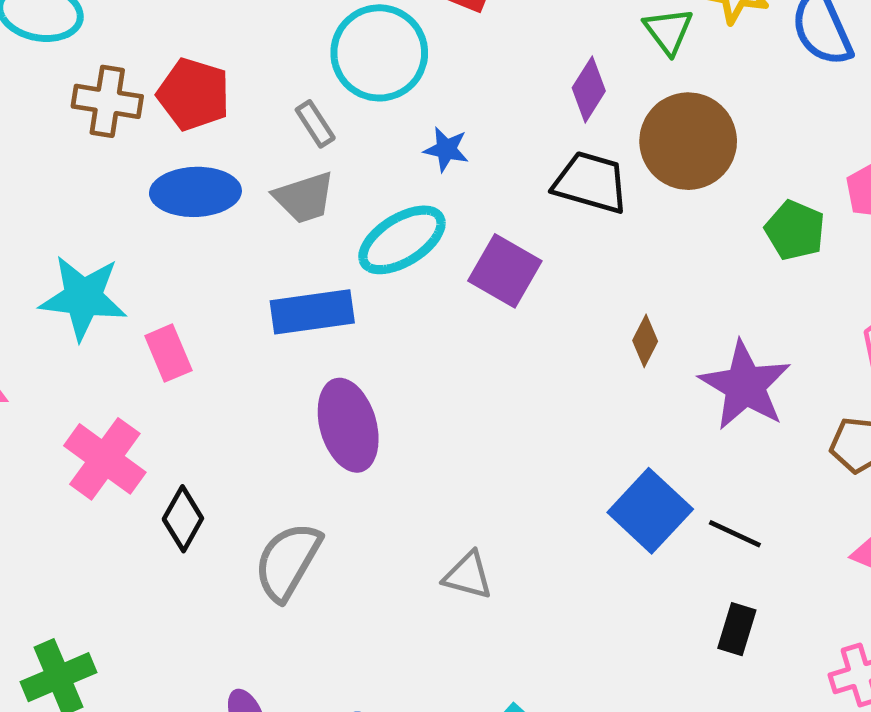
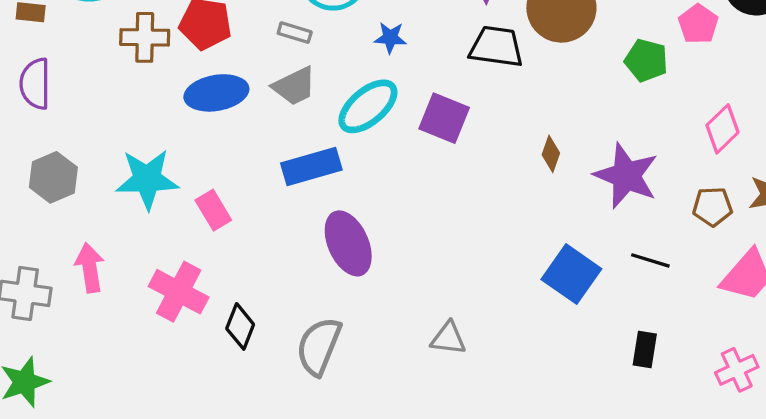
gray rectangle: (315, 124) -> (295, 33), turned -32
black line: (735, 534) -> (650, 260), moved

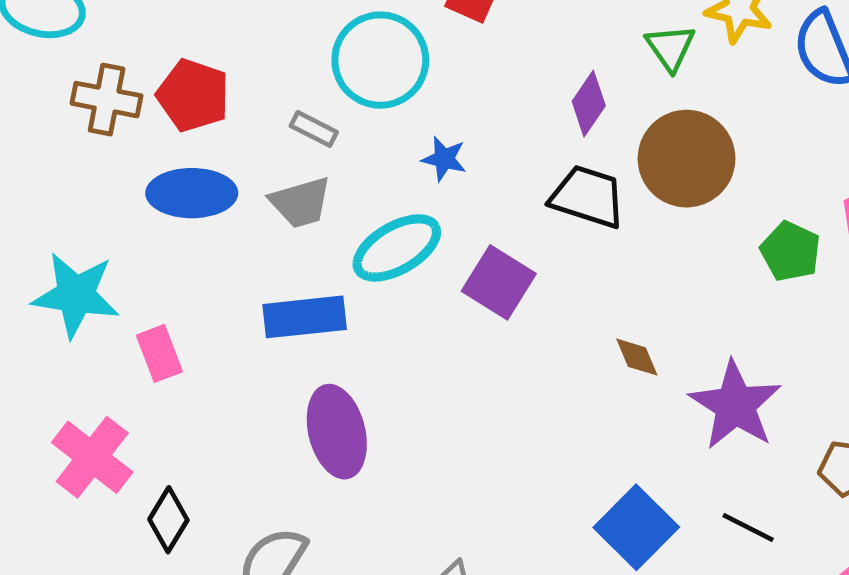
brown diamond: (551, 154) -> (637, 357), turned -52

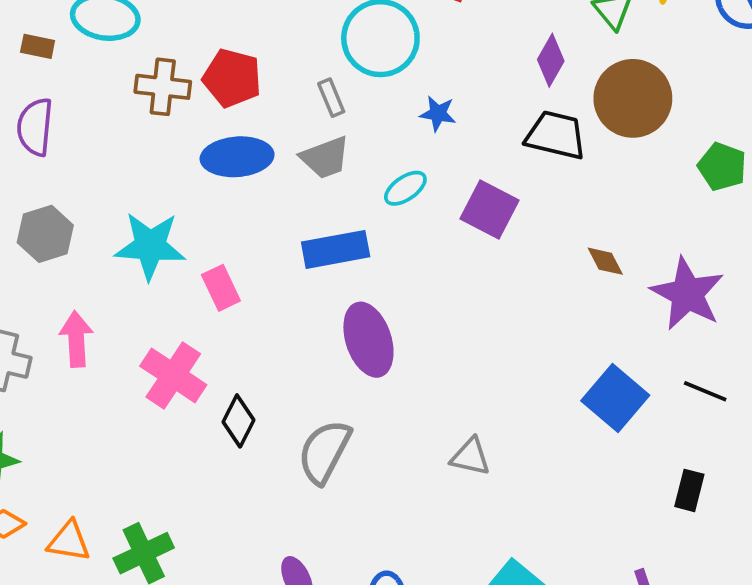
gray rectangle: (314, 129) -> (331, 98), turned 45
cyan ellipse: (397, 248) -> (405, 188), size x0.6

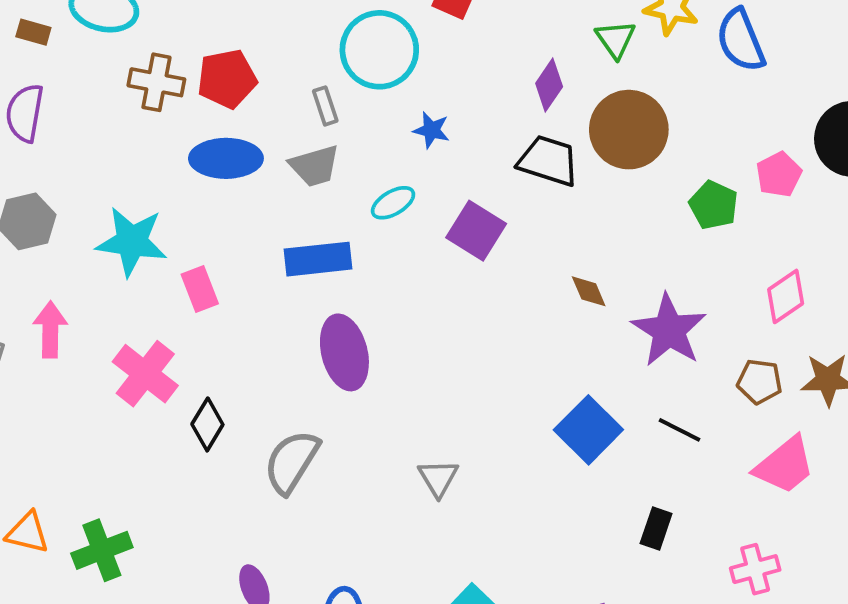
red pentagon: (232, 78) -> (227, 79), turned -30
gray triangle: (470, 457) -> (438, 478), turned 42

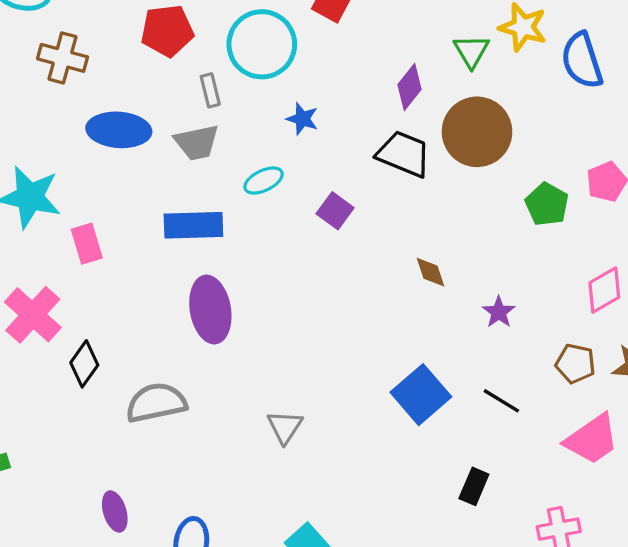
red pentagon: (227, 79) -> (167, 31), moved
purple square: (476, 231) -> (335, 211), size x0.7
purple star: (669, 330) -> (499, 312), size x0.5
gray semicircle: (292, 462) -> (156, 403), turned 42

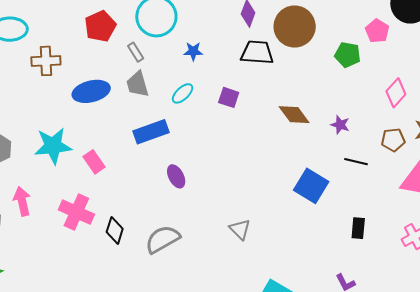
gray trapezoid: (197, 142) -> (138, 84), turned 104
brown diamond: (430, 272) -> (294, 115), size x1.5
purple ellipse: (210, 310) -> (176, 176), size x0.6
black line: (501, 401) -> (356, 162), moved

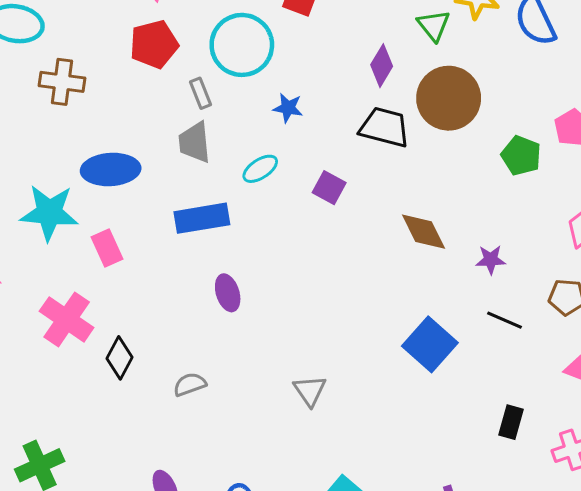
blue ellipse: (91, 91) -> (111, 170), moved
purple star: (340, 125) -> (491, 260), turned -30
black rectangle: (358, 228) -> (511, 422), moved
gray semicircle: (163, 239) -> (190, 384), size x0.6

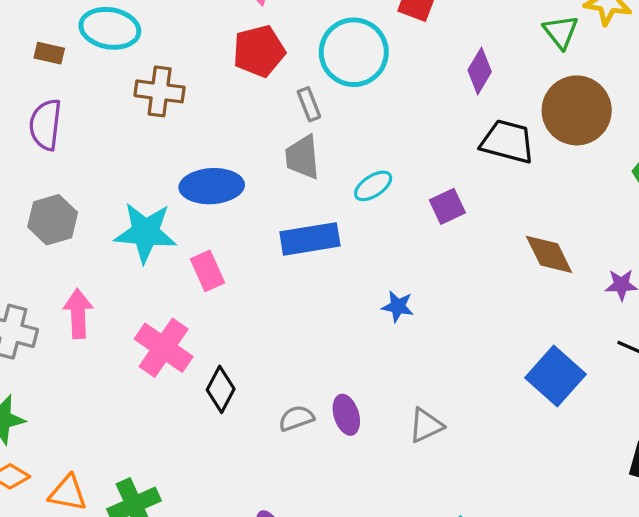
purple diamond: (382, 66) -> (480, 71), moved
blue star: (288, 108) -> (398, 306), moved
purple square: (329, 188) -> (447, 206), turned 36
purple ellipse: (228, 293) -> (346, 415), moved
gray triangle: (310, 391) -> (426, 425), turned 39

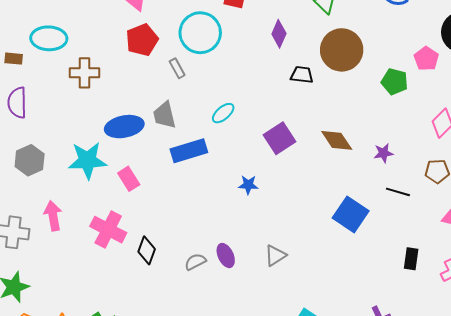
black trapezoid: (508, 142) -> (302, 75), size x0.7
gray trapezoid: (302, 157) -> (164, 115), moved
purple square: (447, 206) -> (280, 138), moved, size x1.4

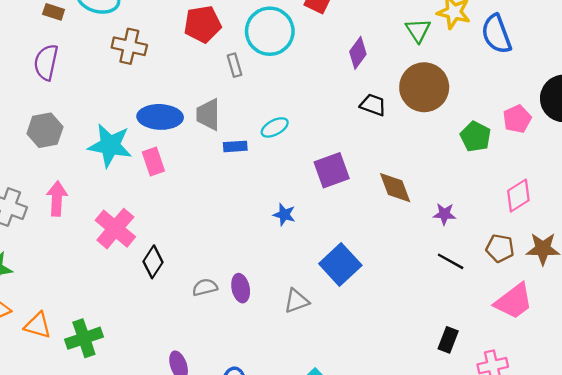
blue rectangle: (189, 151) -> (235, 146), moved, size x0.6
pink rectangle: (129, 179) -> (153, 162), moved
blue square: (351, 214) -> (340, 265), moved

